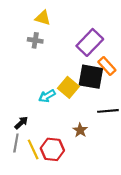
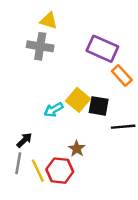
gray cross: (35, 40) -> (40, 46), size x1.5
purple rectangle: (90, 42) -> (102, 49), turned 70
black square: (91, 77) -> (99, 106), moved, size x0.7
brown star: (80, 130) -> (77, 149), moved

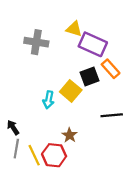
yellow triangle: (49, 21) -> (74, 29), moved
black square: (99, 106) -> (90, 76), moved, turned -30
cyan arrow: (54, 110) -> (48, 100), turned -49
black arrow: (24, 140) -> (13, 127), moved, turned -80

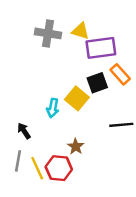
gray cross: (36, 42) -> (48, 33), moved
purple rectangle: (93, 44) -> (101, 48), turned -32
black arrow: (13, 127) -> (24, 131), moved

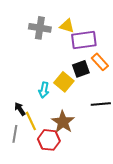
brown star: (76, 146) -> (63, 122), size x1.6
yellow line: (37, 168) -> (31, 121), moved

